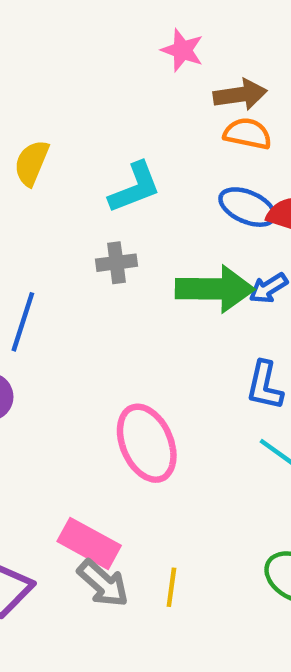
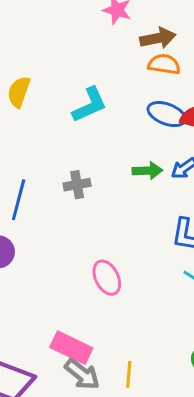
gray cross: (116, 263) -> (77, 185), moved
green arrow: (215, 289) -> (147, 171), size x0.6
pink ellipse: (147, 443) -> (107, 278), size x0.7

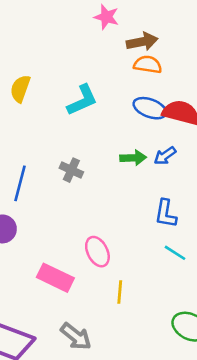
gray cross: (77, 185) -> (71, 170), turned 35
pink rectangle: (71, 348) -> (55, 278), moved
yellow line: (129, 374) -> (120, 292), moved

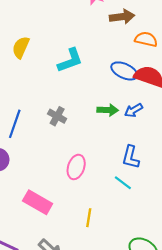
orange semicircle: (148, 65) -> (146, 39), moved
pink ellipse: (97, 252) -> (76, 167), moved, turned 40
cyan line: (175, 253) -> (123, 183), moved

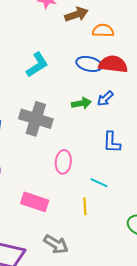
gray cross: (57, 116) -> (36, 119), size x1.8
cyan line: (123, 183) -> (99, 183), moved

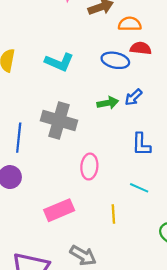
red semicircle: (113, 64) -> (141, 48), moved, size x0.7
cyan L-shape: (37, 65) -> (59, 62), turned 56
cyan line: (99, 183) -> (139, 188), moved
pink rectangle: (35, 202) -> (59, 210), turned -40

